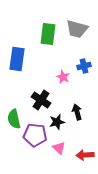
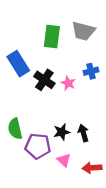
blue rectangle: (17, 59) -> (18, 64), turned -40
black cross: (41, 100) -> (44, 80), moved
black arrow: (77, 112) -> (83, 133), moved

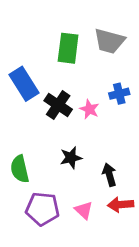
black star: (62, 132) -> (71, 158), moved
purple pentagon: (38, 146) -> (42, 209), moved
red arrow: (92, 168) -> (121, 205), moved

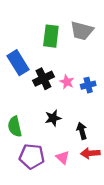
blue cross: (119, 94) -> (88, 85), moved
black cross: (58, 105) -> (43, 79), turned 30

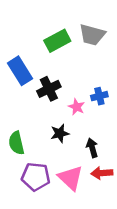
green rectangle: (51, 36) -> (57, 41), turned 55
pink star: (67, 82) -> (77, 107), moved
pink triangle: (63, 157) -> (71, 178), size x1.6

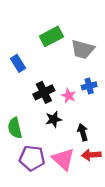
gray trapezoid: (92, 35) -> (83, 49), moved
blue rectangle: (20, 71) -> (18, 63), size x0.7
black cross: (49, 89) -> (44, 92), moved

